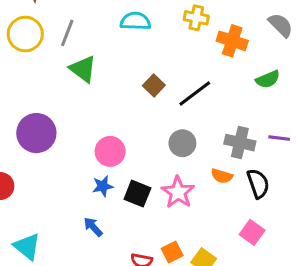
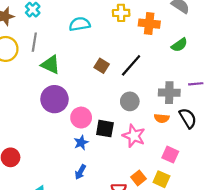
purple circle: (36, 133) -> (54, 99), moved
black square: (137, 194) -> (105, 129), moved
blue arrow: (93, 227) -> (80, 172), turned -96
pink square: (252, 232) -> (170, 155), moved

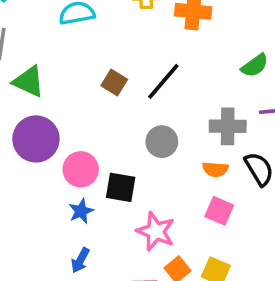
green semicircle: (179, 45) -> (255, 66), moved
pink star: (134, 136) -> (156, 231), moved
pink square: (170, 155) -> (219, 211), moved

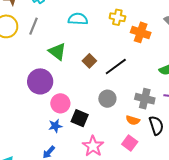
green triangle: (29, 81) -> (57, 51), moved

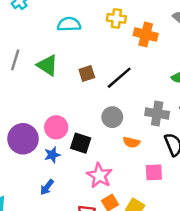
gray line: (33, 26) -> (15, 60), moved
brown square: (89, 61) -> (87, 74), turned 32
purple circle: (40, 81) -> (23, 139), moved
orange semicircle: (133, 120) -> (131, 142), moved
pink square: (130, 143) -> (154, 172), moved, turned -35

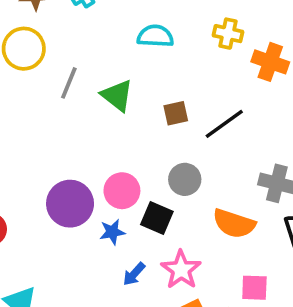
gray circle: (112, 117) -> (185, 179), moved
orange semicircle: (131, 142) -> (234, 224), size x1.6
pink square: (154, 172) -> (254, 288), moved
blue arrow: (47, 187) -> (134, 274), moved

